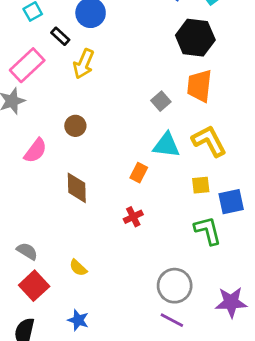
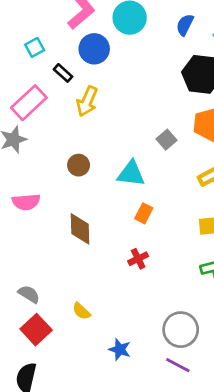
cyan triangle: (166, 145) -> (131, 174), moved
pink semicircle: (35, 151) -> (26, 202), moved, turned 48
blue star: (78, 320) -> (120, 349), moved

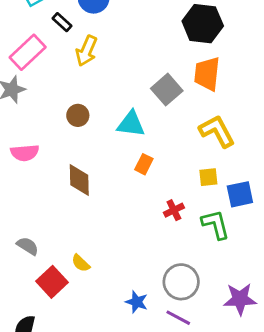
gray square: (166, 140) -> (167, 90), size x1.5
red cross: (138, 259) -> (174, 210), moved
red square: (36, 330) -> (52, 282), moved
blue star: (120, 349) -> (137, 302), moved

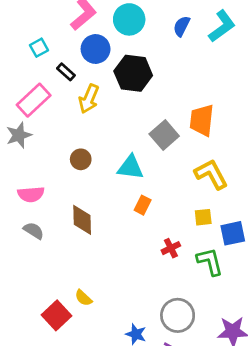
black hexagon: (203, 24) -> (133, 73), moved
gray semicircle: (28, 246) -> (34, 231), moved

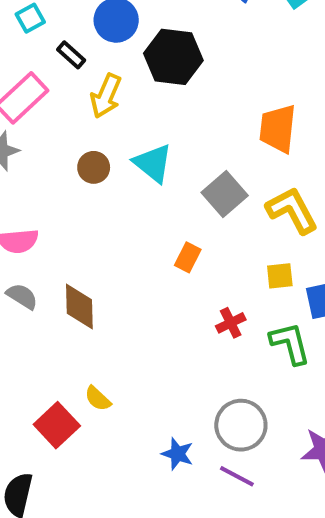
gray square: (164, 135) -> (225, 194), moved
brown circle: (81, 159) -> (94, 167), moved
cyan triangle: (130, 167) -> (153, 163), moved, turned 32
brown diamond: (82, 220) -> (79, 306), moved

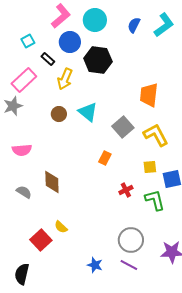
gray semicircle: (22, 296) -> (24, 192), moved
blue star: (178, 454) -> (95, 265), moved

